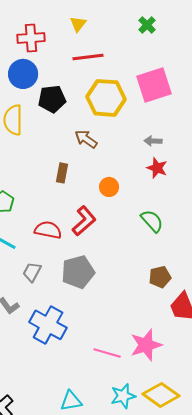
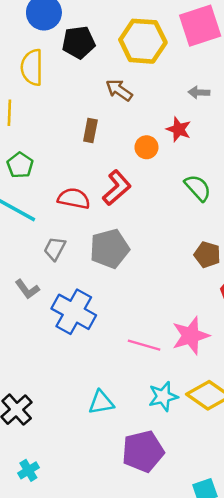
red star: (157, 168) -> (179, 129), moved
brown pentagon: (160, 277) -> (207, 255), turned 30

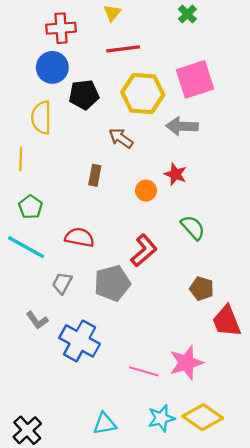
gray arrow: (199, 92) -> (182, 126), moved, size x1.6
red L-shape: (117, 188) -> (144, 250), moved

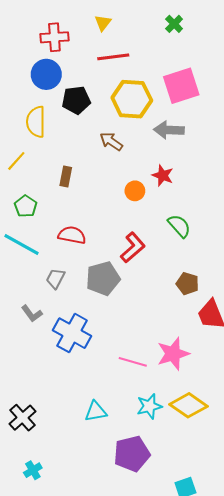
yellow line: (21, 159) -> (16, 161), turned 40
brown rectangle: (95, 175) -> (66, 176), moved

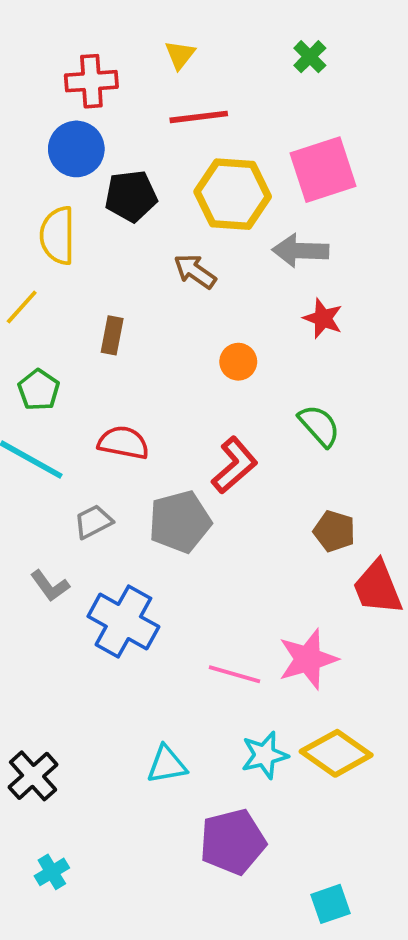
red star: (163, 175) -> (323, 318), moved
gray trapezoid: (56, 278) -> (93, 522), turned 35

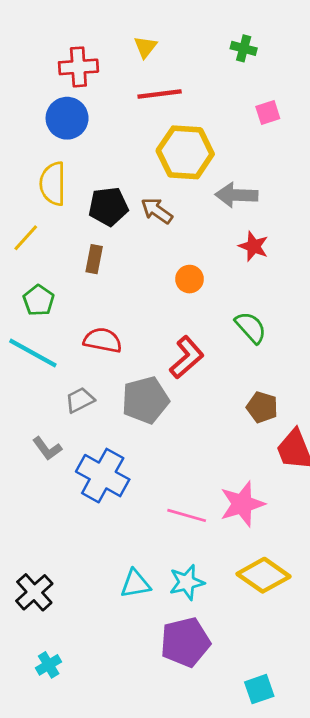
green cross: (310, 57) -> (244, 48), turned -30
pink square: (323, 170) -> (268, 112), moved, size x0.5
black pentagon: (131, 196) -> (108, 206), moved
cyan star: (265, 755) -> (187, 582), moved

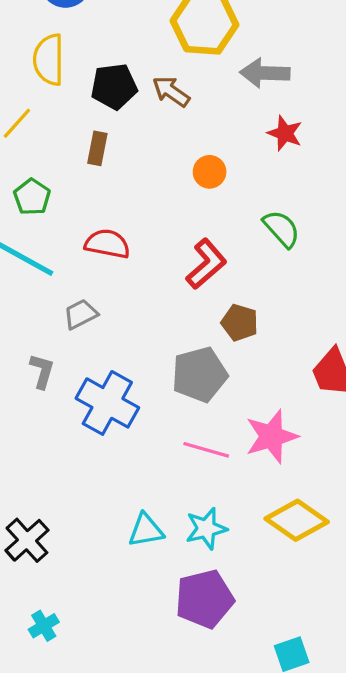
gray pentagon: (145, 400) -> (199, 374), moved
brown pentagon: (262, 407) -> (240, 323), moved
gray L-shape: (47, 448) -> (42, 371), turned -128

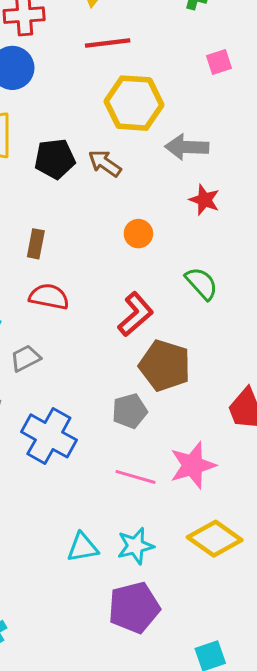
brown rectangle: (97, 148) -> (36, 244), moved
brown pentagon: (240, 323) -> (165, 366), size x1.6
gray pentagon: (199, 374) -> (130, 411), size x0.7

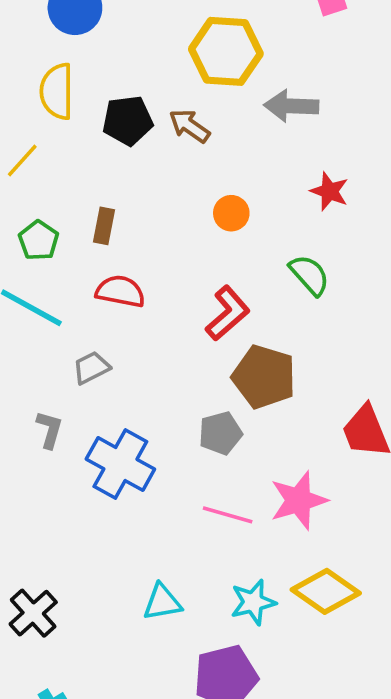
red star: (204, 200) -> (329, 191), moved
cyan star: (135, 546) -> (253, 602), moved

